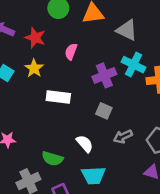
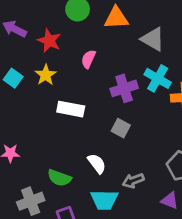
gray arrow: (123, 137) -> (133, 181), moved

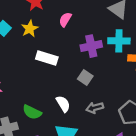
cyan cross: (158, 78) -> (119, 41), turned -35
gray arrow: (133, 181) -> (95, 108), moved

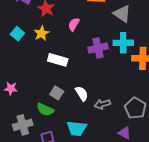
gray square: (85, 78) -> (57, 93), moved
white semicircle: (63, 104) -> (82, 94), moved

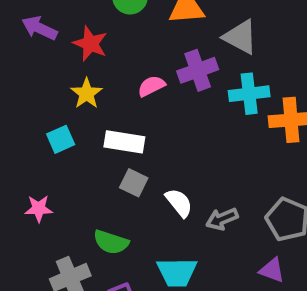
pink semicircle: (74, 24) -> (151, 86), moved, turned 40
cyan square: (17, 34) -> (61, 139), moved, turned 32
purple cross: (98, 48) -> (198, 70), moved
gray square: (57, 93) -> (134, 183), moved

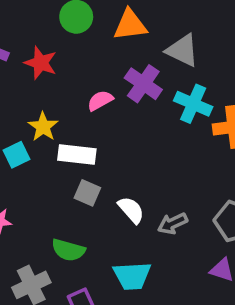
purple cross: (198, 70) -> (143, 84), turned -33
yellow star: (87, 93) -> (43, 127), moved
cyan cross: (249, 94) -> (193, 104), turned 33

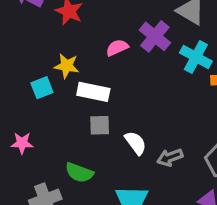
yellow star: (43, 127) -> (67, 66), turned -30
gray square: (87, 193) -> (100, 125), turned -30

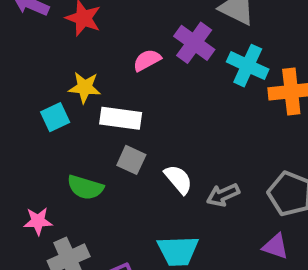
gray square: (100, 125) -> (131, 160), turned 30
pink star: (22, 143) -> (38, 221), moved
green semicircle: (79, 173) -> (85, 187), moved

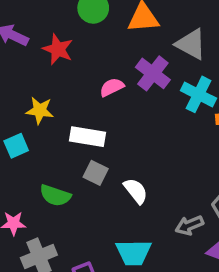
yellow star: (85, 87) -> (40, 110), moved
cyan square: (55, 117) -> (16, 146), moved
gray arrow: (223, 195) -> (189, 225), moved

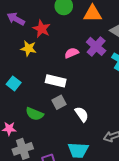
yellow star: (40, 110) -> (29, 48), moved
cyan square: (16, 146) -> (14, 83), turned -32
gray square: (96, 173) -> (59, 102), turned 32

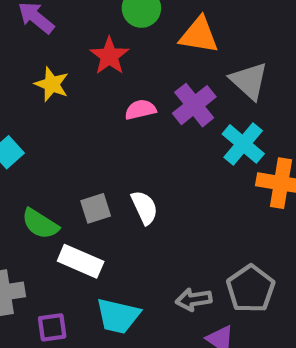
red star: (42, 29) -> (109, 56), moved
white rectangle: (56, 81) -> (81, 261), moved
white semicircle: (82, 114) -> (144, 208), moved

